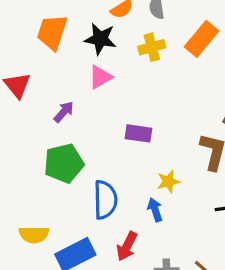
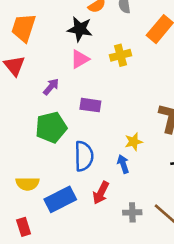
orange trapezoid: (52, 32) -> (24, 28), moved
yellow cross: (152, 47) -> (120, 55), moved
purple rectangle: (138, 133) -> (90, 105), moved

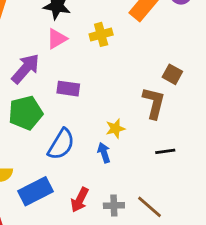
purple arrow: (51, 87) -> (26, 69), size x1.6
blue semicircle: (84, 156) -> (61, 144), turned 32
red arrow: (101, 193) -> (80, 200), moved

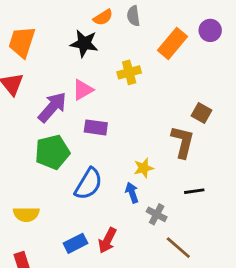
pink triangle: (57, 39) -> (83, 90), moved
blue rectangle: (36, 191) -> (75, 243), moved, size x0.7
gray cross: (114, 205) -> (157, 214), moved, turned 30

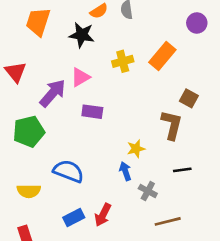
orange trapezoid: (22, 42) -> (38, 22), moved
orange rectangle: (173, 43) -> (162, 56), moved
green pentagon: (52, 152) -> (29, 131), moved
blue semicircle: (89, 184) -> (68, 171), moved, turned -100
brown line: (178, 248) -> (168, 221), turned -55

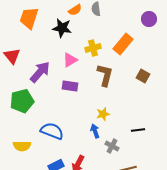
pink triangle: (80, 77) -> (70, 60), moved
brown L-shape: (172, 125) -> (105, 75), moved

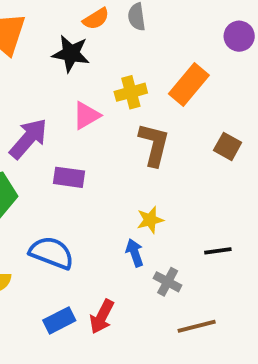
purple rectangle: (70, 86) -> (69, 177), moved

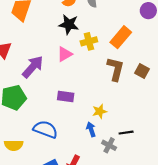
black star: (71, 54) -> (69, 24), moved
brown L-shape: (154, 144) -> (115, 69), moved
purple rectangle: (69, 177) -> (66, 97), moved
black line: (218, 251) -> (126, 133), moved

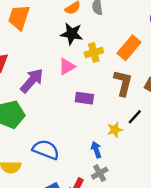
purple rectangle: (66, 97) -> (84, 98), moved
yellow star: (100, 111) -> (115, 130), moved
black line: (126, 133) -> (135, 117), moved, turned -40
gray cross: (109, 145) -> (100, 173), moved, turned 32

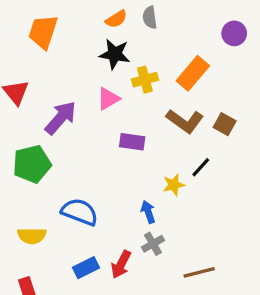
brown L-shape: (123, 83) -> (185, 121), turned 112

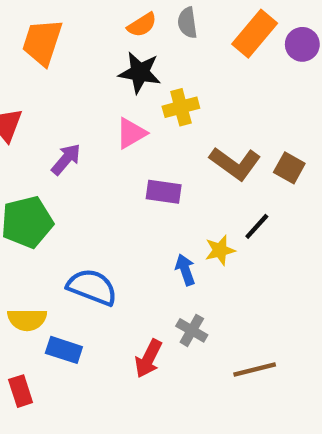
orange rectangle: (193, 73) -> (255, 34), moved
purple arrow: (61, 118) -> (66, 159), size x0.7
blue arrow: (148, 212) -> (185, 270), moved
gray cross: (153, 244) -> (192, 330), turned -30
blue rectangle: (86, 268) -> (64, 350), moved, turned 45

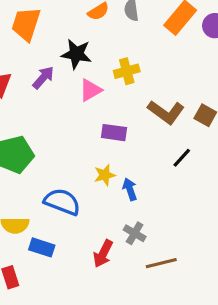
black star: (140, 73) -> (76, 54), moved
purple arrow: (66, 159) -> (43, 78), moved
yellow star: (220, 250) -> (105, 175), moved
brown line: (255, 369) -> (161, 263), moved

